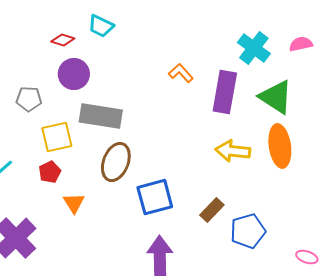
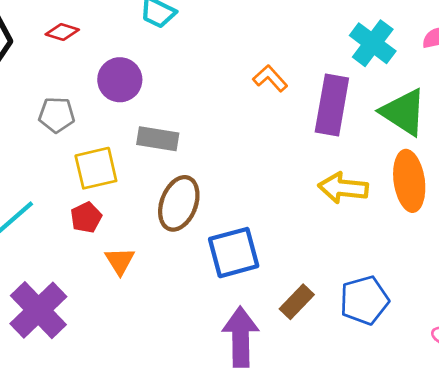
red diamond: (63, 40) -> (62, 32), moved
gray rectangle: (101, 116) -> (158, 139), size x0.7
brown rectangle: (212, 210) -> (297, 302), moved

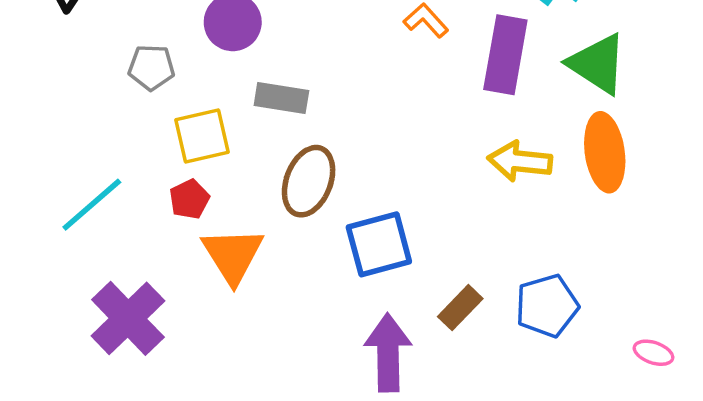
orange triangle: (120, 261) -> (233, 255), size x1.6

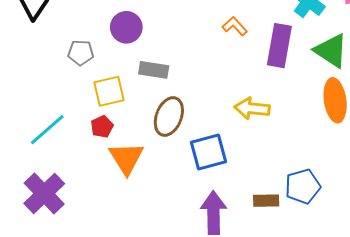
yellow arrow: (520, 161) -> (252, 108), moved
brown rectangle: (460, 308) -> (266, 201), moved, turned 45
purple cross: (128, 318) -> (44, 194), moved

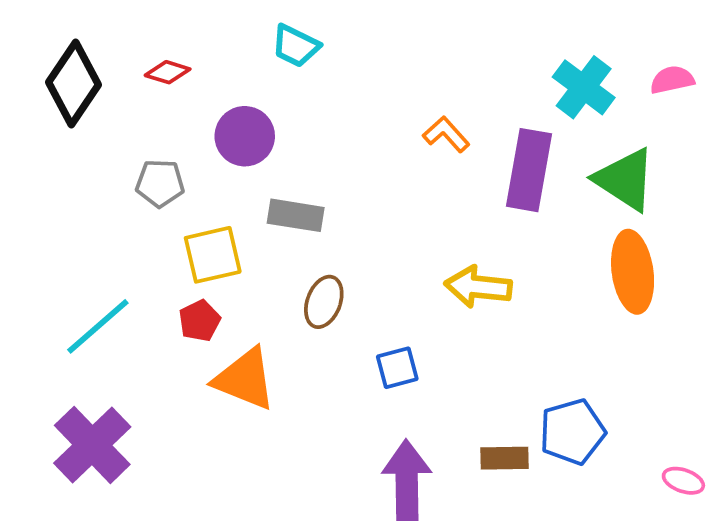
brown ellipse: (169, 116) -> (324, 302), size x0.7
blue square: (208, 152) -> (397, 368), size x0.6
orange triangle: (126, 158) -> (245, 379), turned -36

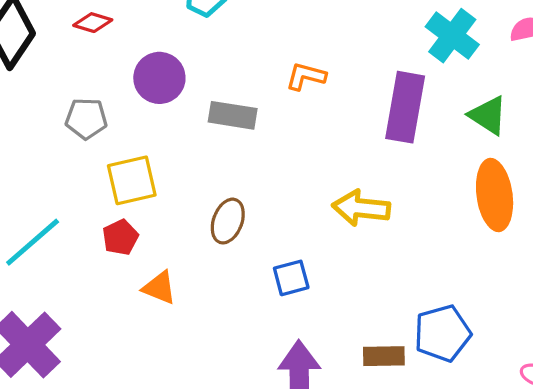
orange L-shape: (446, 134) -> (306, 76), moved, turned -33
green triangle: (625, 180) -> (488, 115), size x0.7
gray rectangle: (296, 215) -> (233, 115), moved
orange triangle: (245, 379) -> (159, 288), size x0.6

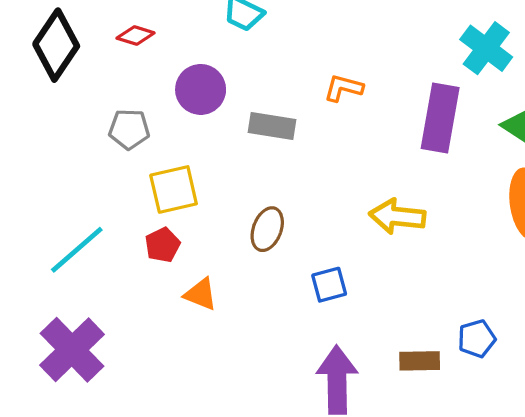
blue pentagon: (442, 333) -> (477, 339), size x0.7

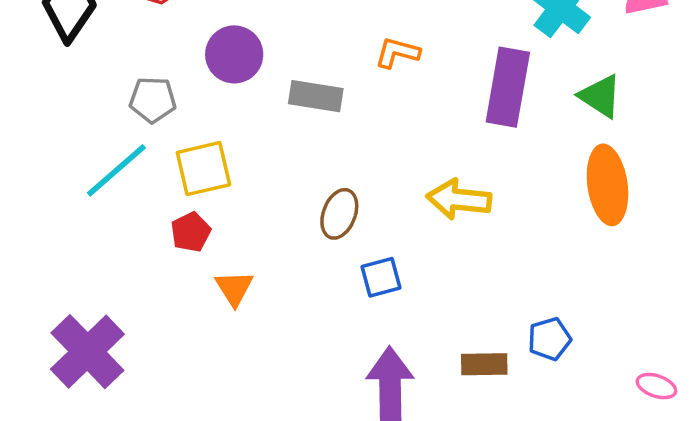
brown ellipse: (267, 229) -> (339, 214), moved
cyan line: (77, 250) -> (116, 170), moved
orange triangle: (201, 294) -> (234, 288), turned 36

